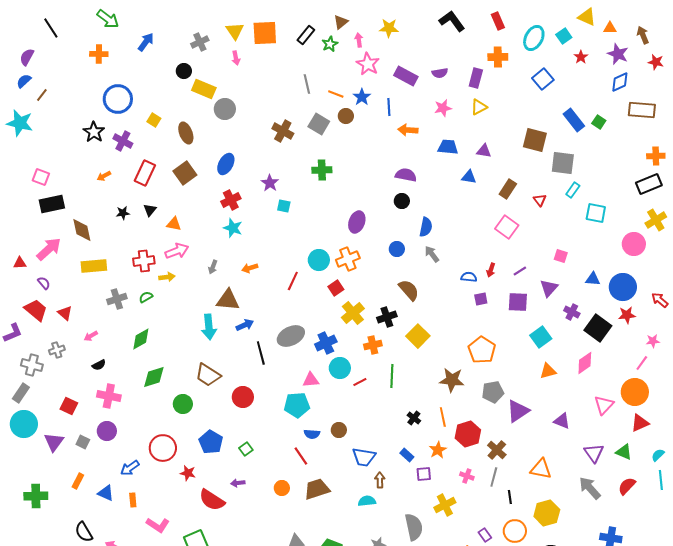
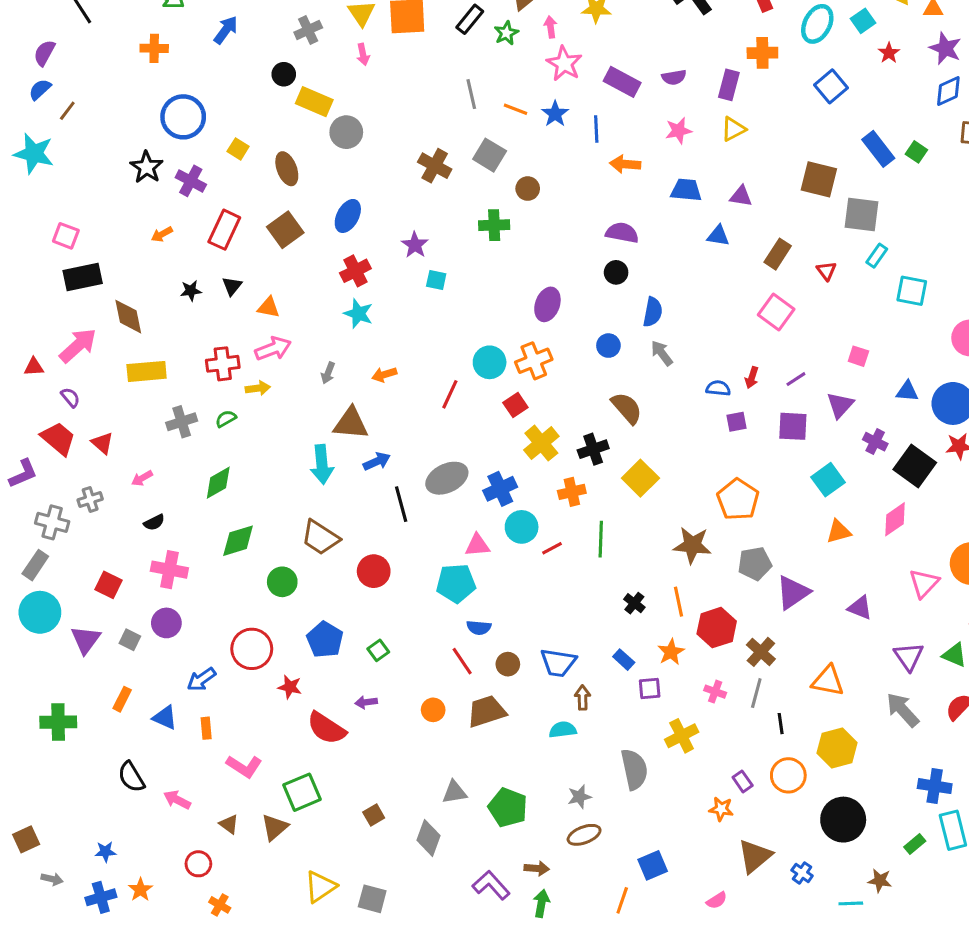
brown circle: (346, 116) -> (528, 189), moved
brown circle: (339, 430) -> (508, 664), moved

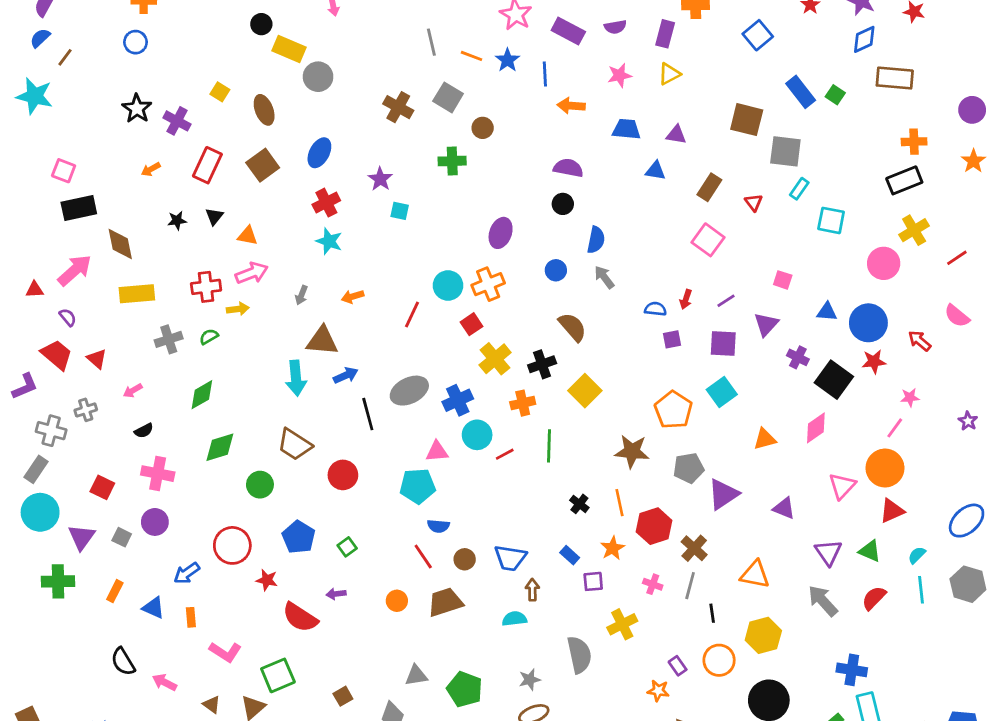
blue circle: (183, 117) -> (136, 42), moved, size x0.6
cyan square: (828, 480) -> (722, 392), moved
green cross: (58, 722) -> (58, 581), moved

